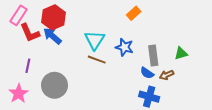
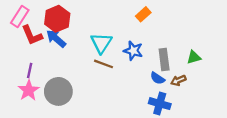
pink star: (19, 94) -> (29, 90), moved

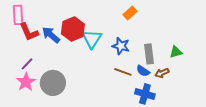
pink rectangle: (20, 17) -> (18, 15), turned -36
red hexagon: (57, 19) -> (73, 29), moved
brown line: (103, 64) -> (123, 72), moved
purple line: (30, 71) -> (27, 64), turned 32

